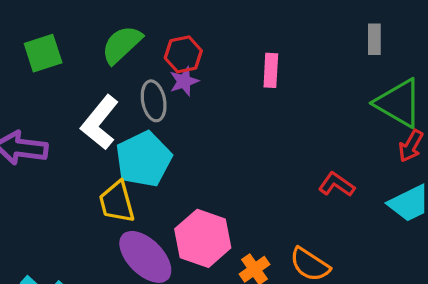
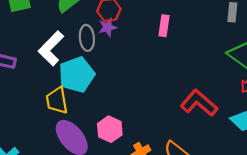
red L-shape: (337, 184) -> (199, 103), size x1.6
pink hexagon: (203, 238) -> (110, 129), size x0.7

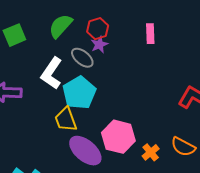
gray ellipse: (87, 38) -> (82, 58), turned -35
pink hexagon: (110, 129) -> (118, 137), size x1.4

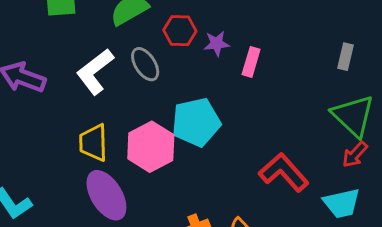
purple star: (99, 45) -> (217, 43), moved
cyan pentagon: (79, 93) -> (196, 122), moved
pink hexagon: (118, 137) -> (151, 147), moved

